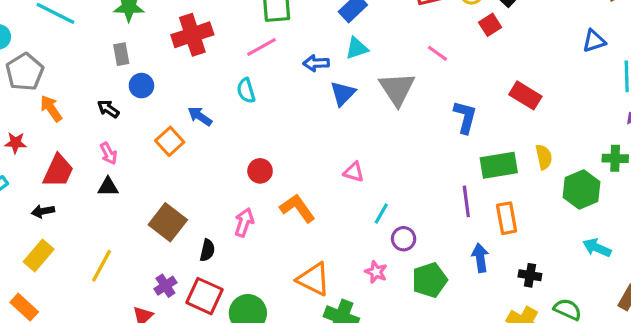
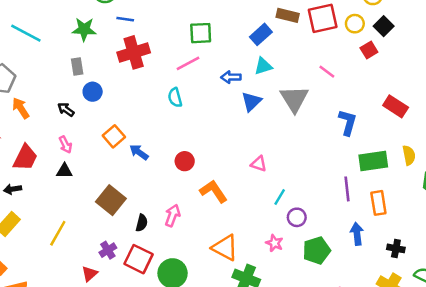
blue arrow: (200, 116) -> (139, 152), moved
pink arrow: (244, 222) -> (172, 215), moved

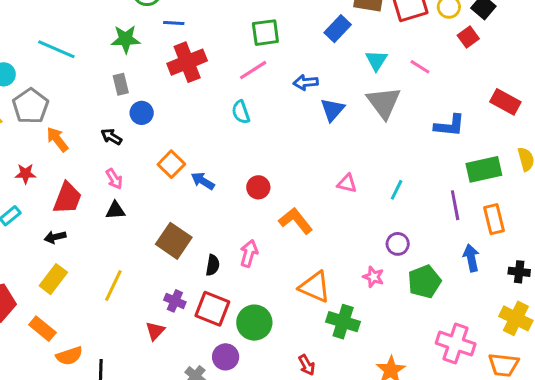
cyan triangle: (263, 66) -> (376, 60), moved, turned -36
blue L-shape: (348, 122) -> (450, 126), turned 84
cyan line: (280, 197) -> (397, 190), moved
purple cross: (108, 250) -> (175, 301), turned -30

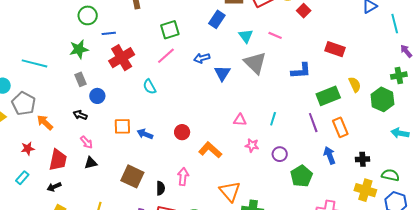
cyan semicircle: (241, 112) -> (150, 87), moved
orange square: (171, 164) -> (122, 126), turned -36
pink star: (373, 277) -> (252, 145), moved
orange triangle: (315, 287) -> (230, 191), turned 35

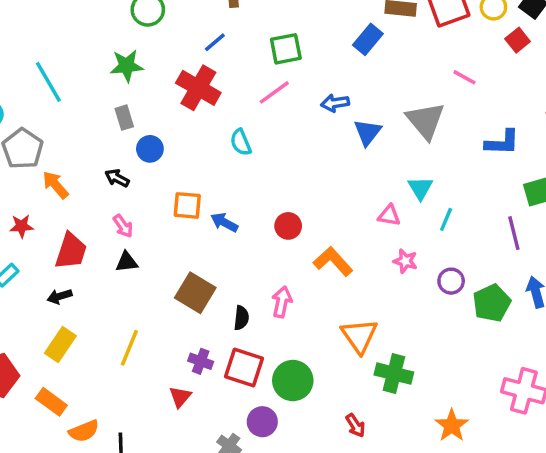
blue line: (109, 33) -> (215, 42), moved, turned -40
cyan triangle: (246, 36) -> (420, 188), moved
red cross: (122, 58) -> (198, 88), turned -35
cyan line: (34, 63) -> (48, 82), turned 40
green pentagon: (301, 176) -> (492, 303), moved

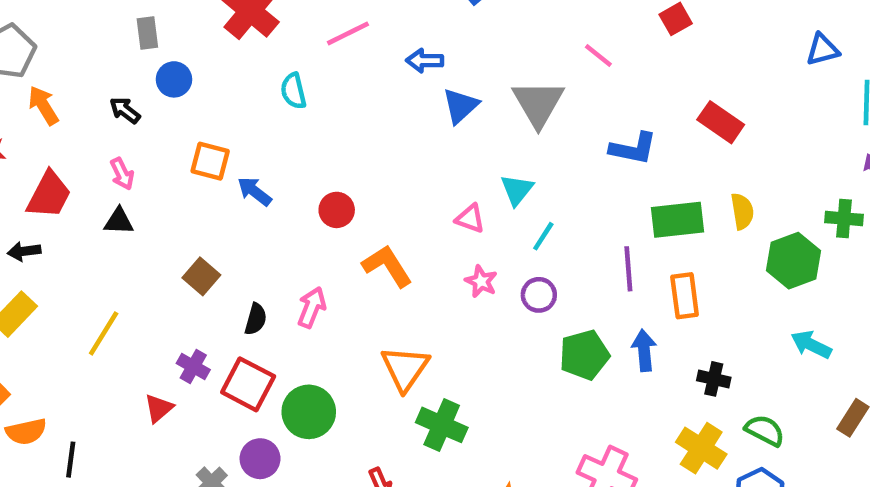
purple circle: (451, 281) -> (539, 295), moved
brown square: (195, 293) -> (201, 276), size x0.7

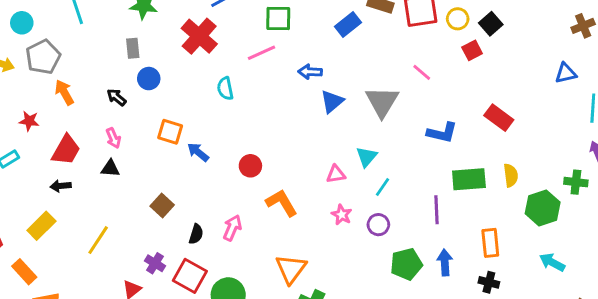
pink triangle: (470, 219) -> (336, 174), turned -30
black arrow: (24, 251) -> (61, 186), moved
orange rectangle: (685, 296) -> (490, 243), moved

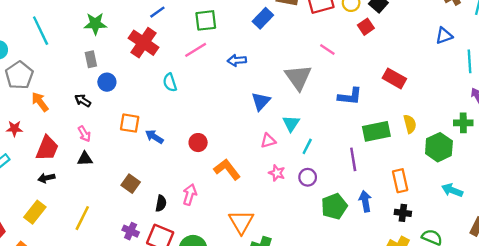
blue triangle: (332, 102) -> (261, 101), moved

